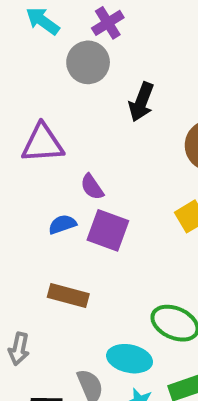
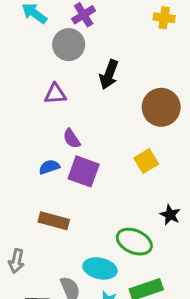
purple triangle: (43, 143) -> (55, 94), moved, size x0.7

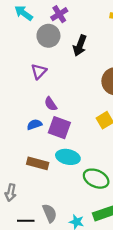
black arrow: (109, 74) -> (80, 46), moved
purple triangle: (55, 94) -> (39, 71), turned -42
cyan ellipse: (100, 268) -> (68, 157), moved

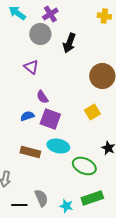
purple triangle: (39, 71) -> (31, 67), turned -35

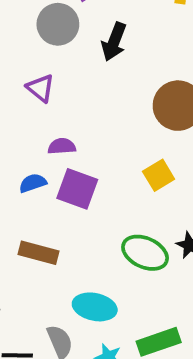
purple semicircle: (42, 97) -> (62, 146), turned 120
cyan ellipse: (58, 146) -> (95, 307), moved
green ellipse: (84, 166) -> (145, 253), moved

